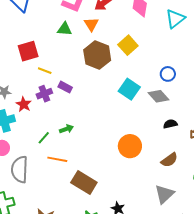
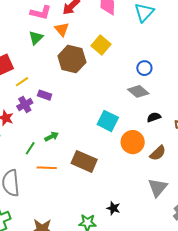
green triangle: (64, 29) -> (36, 38), turned -42
yellow line: (45, 71) -> (22, 82), turned -48
cyan square: (129, 89) -> (108, 121), moved
orange circle: (130, 146) -> (133, 142), moved
brown rectangle: (84, 183) -> (84, 161), moved

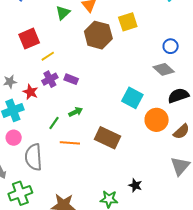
yellow square: (101, 45) -> (128, 22), turned 30
purple rectangle: (45, 95) -> (71, 79), moved
black semicircle: (154, 117) -> (178, 96), size x1.5

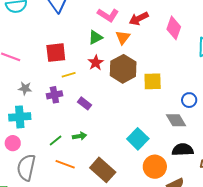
yellow square: (128, 22) -> (153, 81), moved
purple cross: (50, 79) -> (54, 95), moved
red star: (30, 92) -> (96, 63), moved

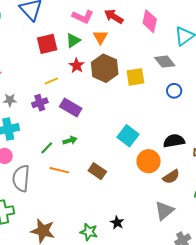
red arrow: (139, 19) -> (114, 16), turned 66
red square: (56, 53) -> (47, 44), moved
purple rectangle: (84, 103) -> (71, 107), size x1.5
gray diamond: (176, 120) -> (165, 62), moved
brown rectangle: (103, 170) -> (97, 171), size x0.7

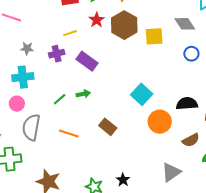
orange line: (59, 170) -> (69, 134), moved
brown semicircle: (171, 177) -> (191, 140), moved

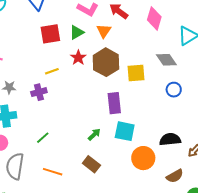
purple rectangle: (87, 61) -> (114, 103), moved, turned 50
green arrow: (83, 94) -> (94, 134), moved, turned -32
cyan square: (142, 94) -> (125, 131), turned -30

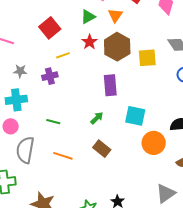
red square: (50, 34) -> (50, 28), moved, turned -30
purple rectangle: (114, 103) -> (110, 85), moved
green arrow: (94, 134) -> (97, 118), moved
green line: (43, 138) -> (53, 122), turned 56

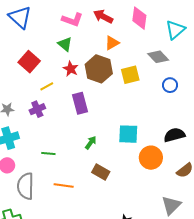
orange triangle: (115, 15) -> (112, 43), moved, turned 35
green triangle: (88, 17) -> (65, 44), turned -42
purple rectangle: (110, 85) -> (80, 103), moved

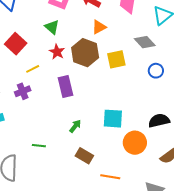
green line: (48, 154) -> (39, 146), moved
orange line: (64, 186) -> (110, 177), moved

